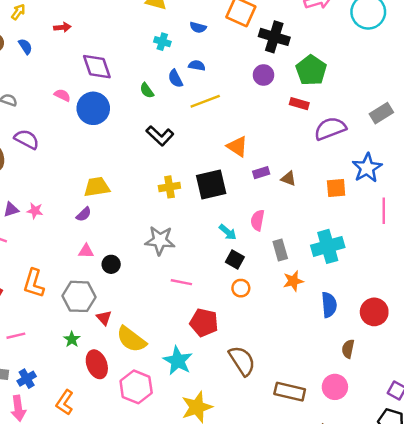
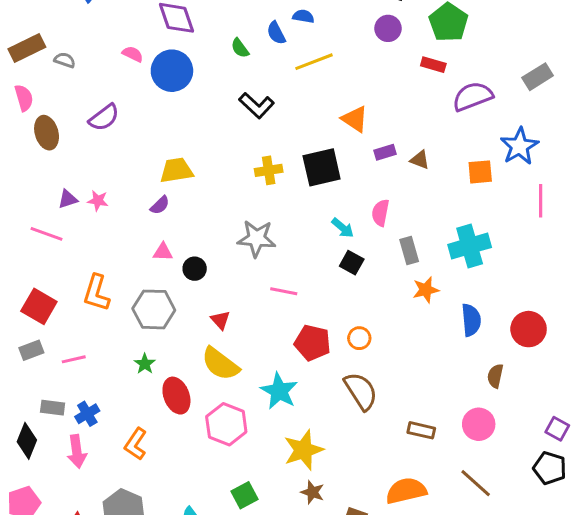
purple semicircle: (27, 139) -> (104, 118), moved, turned 115
orange circle: (241, 288) -> (359, 338), moved
red triangle: (104, 318) -> (220, 320), moved
brown rectangle: (290, 392) -> (421, 430), size x0.7

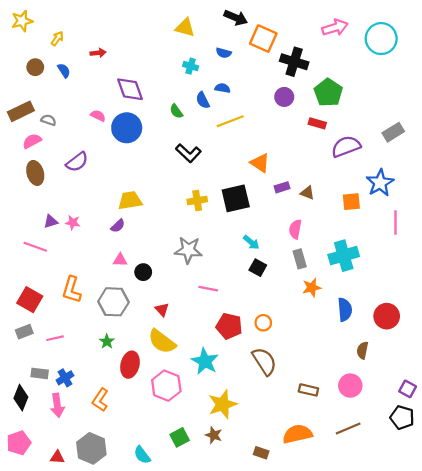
pink semicircle: (24, 98) -> (32, 141), moved, turned -102
pink semicircle: (380, 213) -> (295, 229), moved
red ellipse: (176, 396) -> (130, 365), turned 35
brown line: (476, 483) -> (348, 429), turned -65
brown star: (312, 492) -> (214, 435), moved

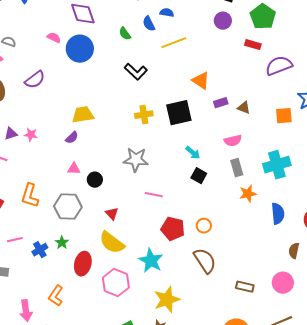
pink semicircle: (295, 229) -> (233, 141), turned -114
blue cross: (65, 378) -> (40, 250), moved
pink arrow: (57, 405) -> (26, 311), moved

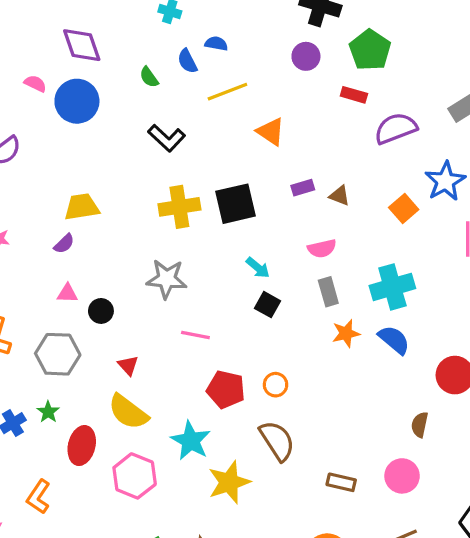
orange triangle: (201, 81) -> (271, 132), moved
yellow cross: (144, 115) -> (179, 207), size x1.4
orange square: (284, 116) -> (404, 208), turned -36
blue semicircle: (278, 214) -> (394, 340), moved, turned -45
yellow star: (167, 300) -> (229, 482), moved

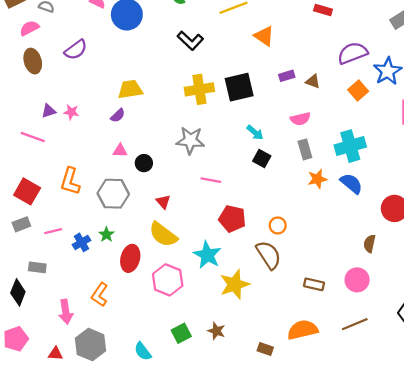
purple semicircle: (396, 128) -> (353, 53), moved
orange circle: (276, 385) -> (278, 225), moved

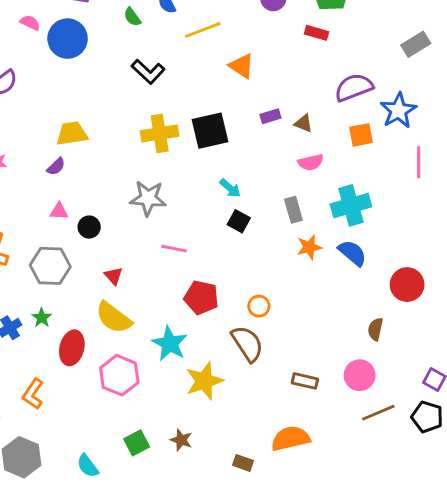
orange square: (358, 91) -> (361, 135), turned 30
pink semicircle: (300, 119) -> (311, 162), moved
brown line: (355, 324) -> (378, 413), moved

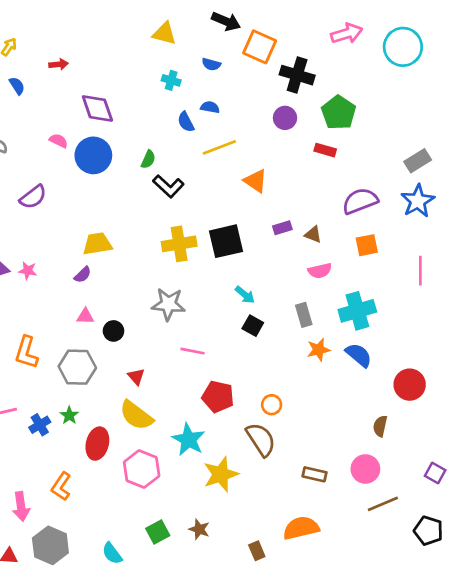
green semicircle: (132, 17) -> (148, 159), moved, turned -120
blue star: (398, 110) -> (418, 201), moved
black pentagon: (427, 417) -> (428, 531), moved
brown rectangle: (243, 463) -> (257, 551), turned 48

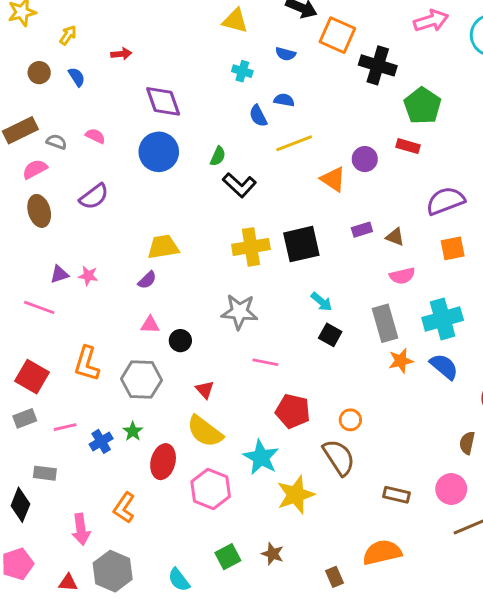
purple circle: (285, 118) -> (365, 159), moved
pink semicircle: (59, 141) -> (95, 136), moved
gray rectangle: (304, 315) -> (385, 323), size x1.4

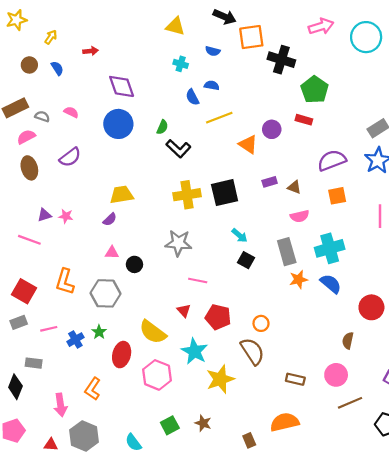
orange square: (337, 35) -> (251, 37), turned -32
red triangle: (205, 390) -> (184, 311), moved

